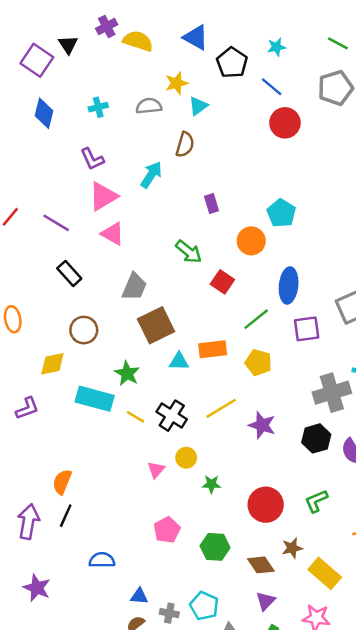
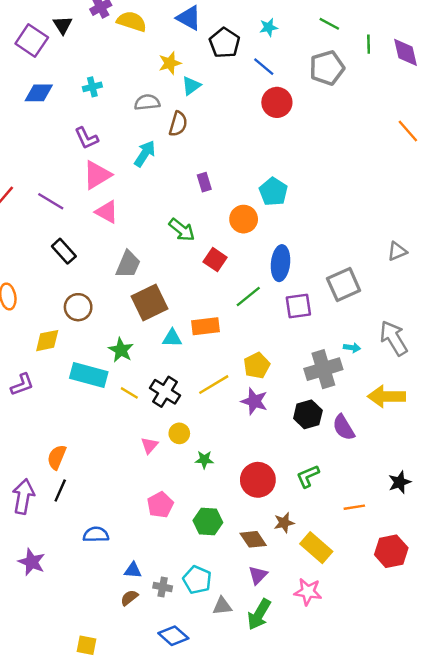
gray semicircle: (149, 106) -> (147, 102), moved
blue diamond: (44, 113) -> (39, 93), turned 76
yellow pentagon: (258, 363) -> (257, 366), moved, turned 30

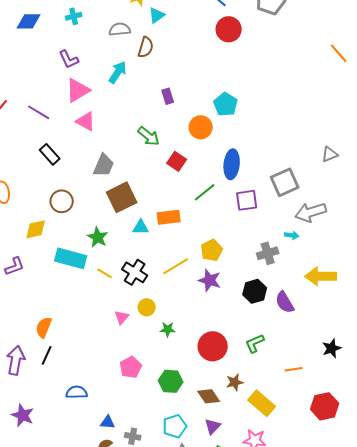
gray arrow: (394, 338) -> (311, 212), moved, turned -76
gray cross: (323, 369) -> (268, 253), size x0.7
cyan pentagon: (197, 580) -> (175, 426), moved, turned 30

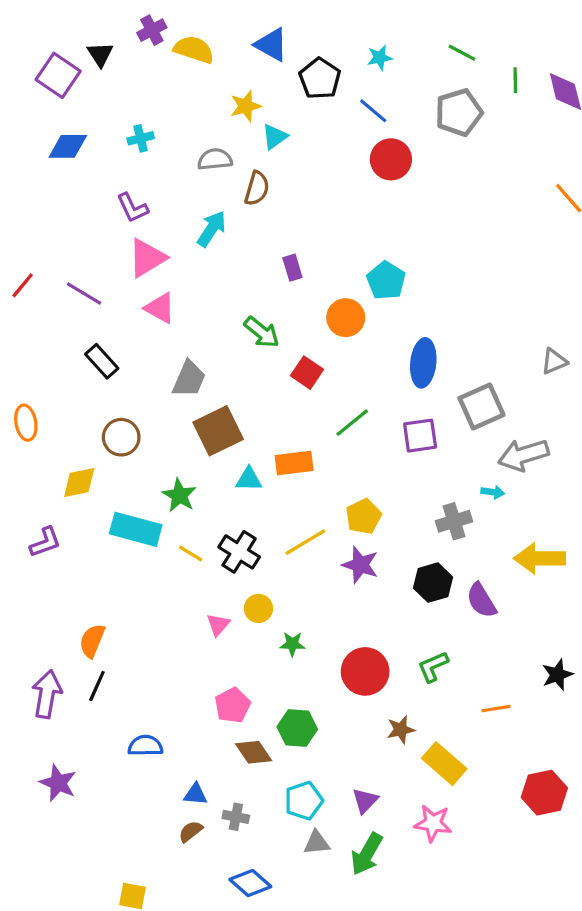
blue ellipse: (232, 164) -> (423, 363), moved
brown diamond: (209, 396) -> (254, 752), moved
red hexagon: (325, 406) -> (544, 793), moved

